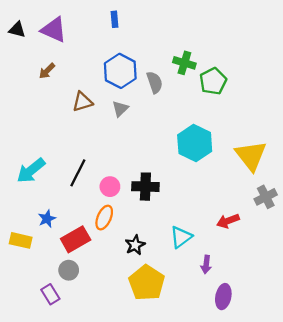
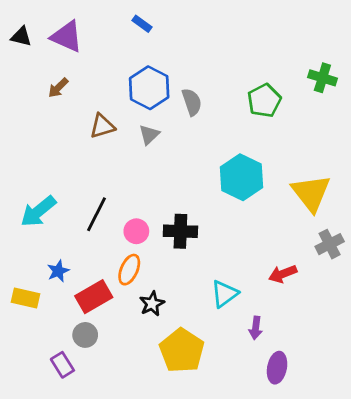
blue rectangle: (115, 19) -> (142, 24), turned -49
green cross: (184, 63) -> (322, 78), moved
black star: (135, 245) -> (152, 304), moved

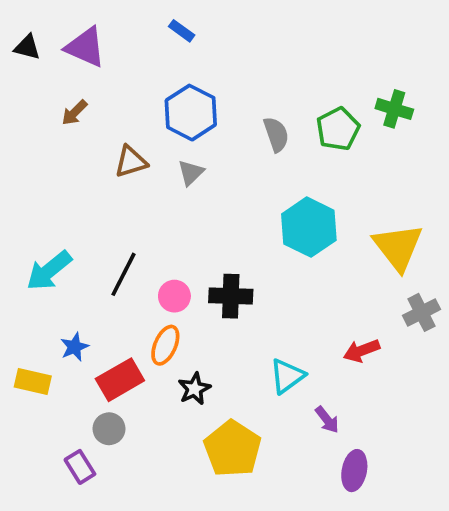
green cross: (322, 78) -> (394, 109), moved
gray semicircle: (192, 102) -> (276, 134), moved
purple arrow: (256, 328) -> (327, 420), turned -45

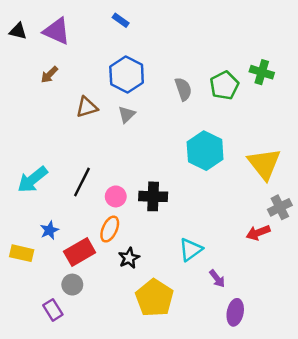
red arrow: (362, 351) -> (258, 233), moved

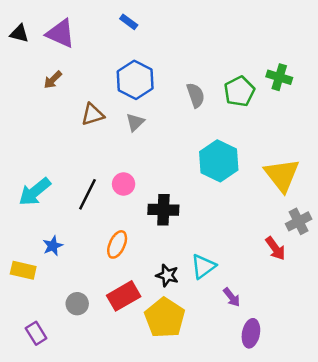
pink circle: (116, 196) -> (124, 184), moved
red arrow: (258, 233) -> (275, 248), turned -105
red rectangle: (80, 252) -> (124, 296), moved
black star: (129, 258) -> (167, 275), moved, turned -30
purple rectangle: (53, 310) -> (36, 333), moved

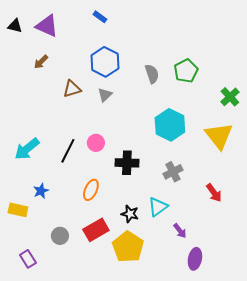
green cross: (279, 77) -> (230, 97), moved, turned 30
gray cross: (299, 221) -> (173, 172), moved

